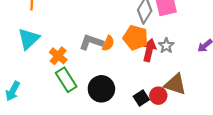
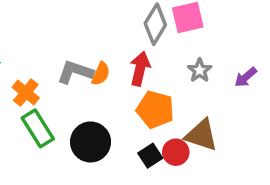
orange pentagon: (136, 38) -> (155, 110), moved
gray star: (166, 46) -> (200, 70), moved
red arrow: (149, 50) -> (140, 69), moved

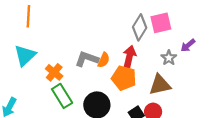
purple arrow: (246, 77) -> (188, 45), moved
orange pentagon: (155, 110) -> (124, 78), moved
brown triangle: (201, 135) -> (160, 85), moved, turned -30

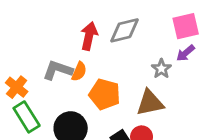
pink square: (161, 23) -> (186, 26), moved
gray diamond: (140, 27) -> (124, 30), turned 45
red arrow: (129, 57) -> (89, 36), moved

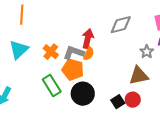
red arrow: (89, 36) -> (88, 39), moved
orange cross: (17, 87) -> (51, 52), moved
orange pentagon: (105, 94) -> (73, 70), moved

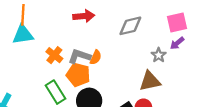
red arrow: (88, 39) -> (84, 16), moved, turned 72
cyan triangle: (19, 50) -> (23, 35), moved, turned 35

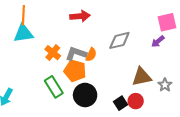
gray diamond: (130, 26) -> (119, 40), moved
purple arrow: (177, 43) -> (158, 41), moved
gray star: (159, 55) -> (165, 85), moved

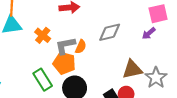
orange cross: (53, 53) -> (43, 35), moved
gray L-shape: (76, 54) -> (65, 46), turned -30
gray star: (165, 85) -> (156, 78), size x1.5

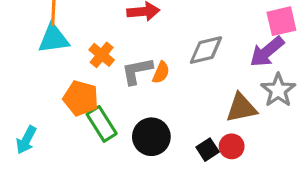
purple arrow: (149, 33) -> (267, 52), size x1.6
orange pentagon: (64, 63) -> (81, 98), moved
gray star: (156, 78) -> (278, 90), moved

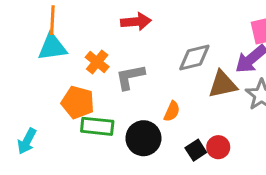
orange semicircle: (161, 73) -> (172, 111), moved
brown triangle: (241, 108) -> (223, 84), moved
green rectangle: (102, 124) -> (97, 126), turned -52

